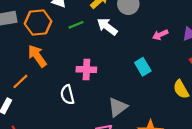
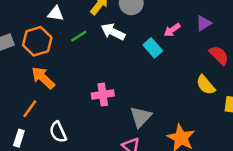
cyan rectangle: (143, 67) -> (153, 48), moved
pink cross: (86, 69) -> (103, 94), moved
white semicircle: (67, 95) -> (58, 132), moved

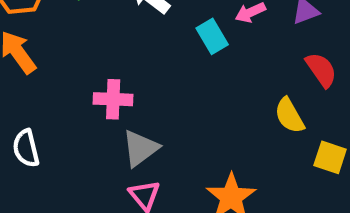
gray triangle: (141, 117) -> (140, 148), moved

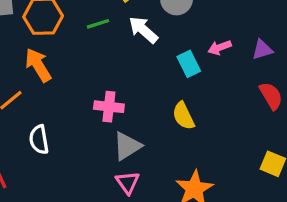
yellow semicircle: (289, 116) -> (183, 116), moved

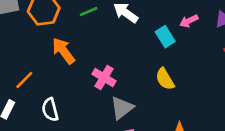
orange arrow: (38, 65) -> (63, 51), moved
pink cross: (109, 107) -> (104, 78), turned 30

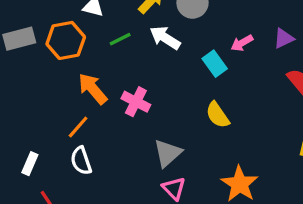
pink cross: (104, 78) -> (136, 102), moved
orange line: (24, 80) -> (78, 127), moved

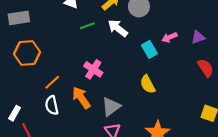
orange hexagon: (66, 40) -> (27, 53), moved
orange arrow: (93, 89) -> (81, 98), moved
white rectangle: (30, 164) -> (15, 113), moved

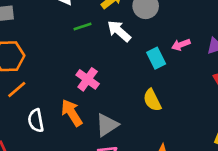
orange line: (52, 82) -> (17, 90), moved

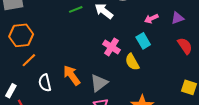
cyan rectangle: (156, 58) -> (143, 41), moved
pink cross: (88, 79) -> (111, 47), moved

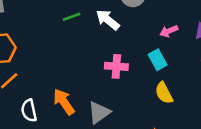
pink cross: (111, 47) -> (116, 66), turned -30
yellow semicircle: (132, 62) -> (164, 93), moved

